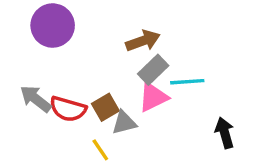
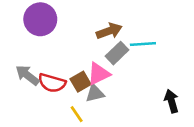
cyan line: (187, 82) -> (143, 44), moved
pink triangle: (153, 97) -> (99, 74), moved

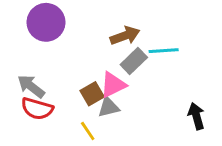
red semicircle: (52, 83) -> (37, 109), moved

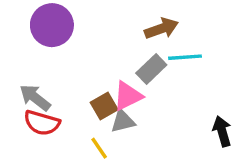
brown arrow: (125, 36) -> (161, 29), moved

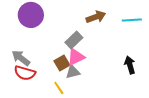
cyan line: (185, 57) -> (132, 20), moved
gray rectangle: (151, 69) -> (74, 40), moved
black arrow: (222, 131) -> (130, 65), moved

